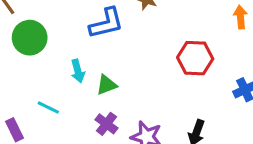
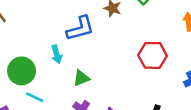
green circle: (30, 38) -> (22, 71), moved
cyan arrow: (78, 71) -> (57, 54), moved

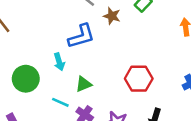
red hexagon: (153, 55) -> (139, 79), moved
cyan line: (35, 97) -> (60, 102), moved

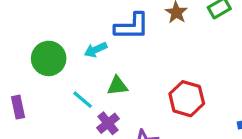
cyan arrow: (59, 62) -> (96, 50), turned 66

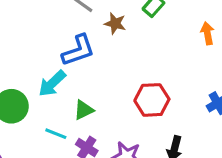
cyan arrow: (96, 50) -> (52, 83), size x1.4

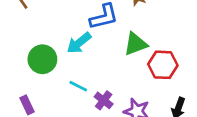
green triangle: (84, 110) -> (136, 44), moved, size x1.4

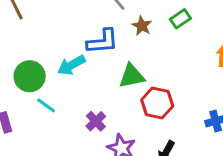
cyan line: (78, 86) -> (46, 105), moved
purple cross: (104, 100) -> (96, 121), moved

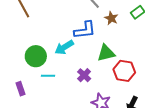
cyan line: (46, 105) -> (48, 76), turned -32
purple cross: (96, 121) -> (84, 75), moved

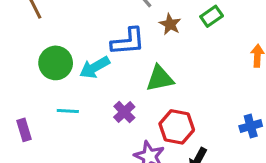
green circle: (36, 56) -> (56, 63), moved
red hexagon: (124, 71) -> (177, 127), moved

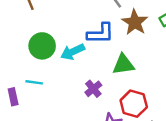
brown star: (170, 24) -> (135, 22), size x1.5
cyan line: (68, 111) -> (34, 82), moved

